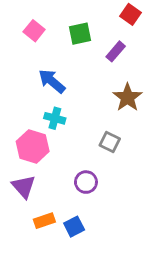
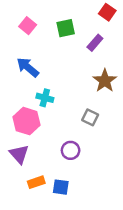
blue arrow: (52, 81) -> (28, 67), moved
blue square: (74, 227) -> (61, 187), turned 35

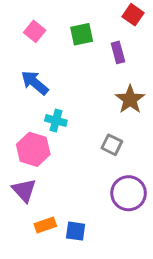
purple rectangle: (95, 43) -> (118, 52), turned -56
purple circle: (71, 150) -> (129, 193), moved, size x1.5

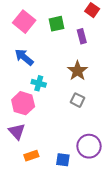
pink square: (35, 31) -> (24, 22), size x1.5
brown star: (130, 99) -> (77, 71), moved
purple circle: (129, 193) -> (89, 146), moved
blue square: (76, 231) -> (63, 160), moved

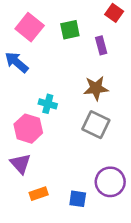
blue arrow: (24, 57) -> (17, 62), moved
brown star: (77, 71) -> (96, 88), turned 30
gray square: (77, 100) -> (96, 125), size x1.5

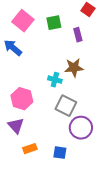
cyan cross: (48, 104) -> (55, 80), moved
gray square: (96, 125) -> (66, 106), moved
purple circle: (110, 182) -> (81, 128), moved

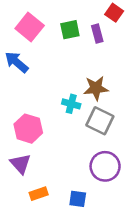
purple rectangle: (78, 35) -> (97, 34), moved
gray square: (66, 106) -> (100, 121), moved

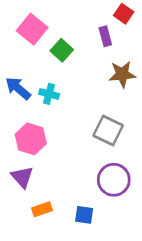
green square: (70, 30) -> (62, 50), moved, turned -36
blue arrow: (17, 62) -> (18, 88), moved
brown star: (96, 88) -> (122, 74), moved
cyan cross: (71, 104) -> (49, 94), moved

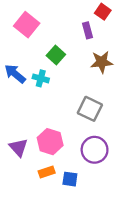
green square: (62, 50) -> (56, 55), moved
pink hexagon: (31, 139) -> (50, 142), moved
orange rectangle: (42, 209) -> (47, 172), moved

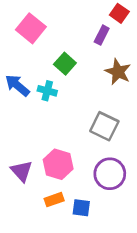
purple rectangle: (88, 30) -> (102, 35), turned 42
brown star: (102, 62) -> (118, 72), turned 30

